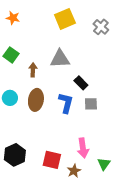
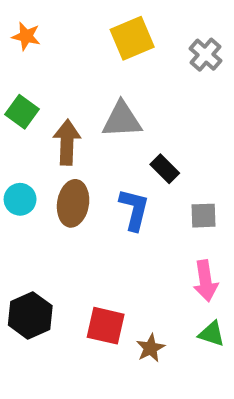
brown arrow: (33, 70) -> (67, 142), size x1.5
gray square: (91, 104) -> (203, 216), moved
pink arrow: (83, 148) -> (205, 281), moved
green triangle: (104, 164) -> (212, 334), turned -48

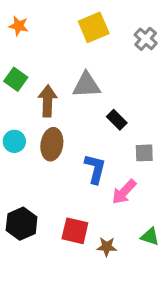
blue L-shape: (134, 209) -> (95, 169), moved
pink arrow: (205, 281) -> (124, 192), moved, turned 52
brown star: (150, 348) -> (107, 247), turned 30

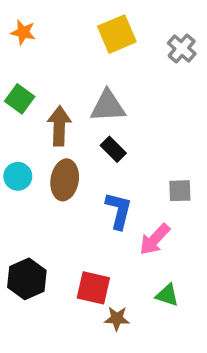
black rectangle: (117, 120) -> (113, 149), moved
green triangle: (150, 237) -> (167, 295), moved
brown star: (107, 247) -> (117, 319), moved

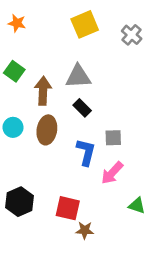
gray square: (180, 191) -> (113, 138), moved
green triangle: (167, 295) -> (137, 206), moved

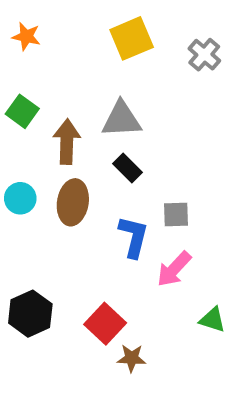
red square: (68, 208) -> (105, 324), turned 30

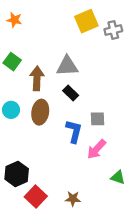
yellow square: (132, 38) -> (86, 21), moved
gray cross: (204, 55) -> (113, 30), turned 36
red square: (105, 324) -> (36, 196), moved

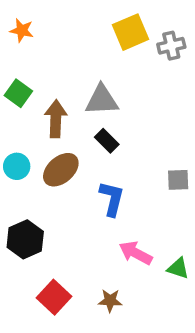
brown ellipse: (40, 112) -> (61, 170), turned 40
gray square: (98, 119) -> (178, 180), moved
pink arrow: (96, 149) -> (136, 253), moved, turned 75
black hexagon: (17, 174) -> (25, 239), moved

